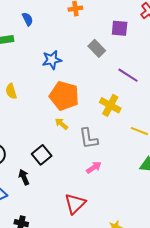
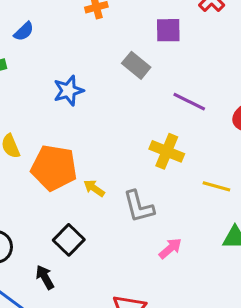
blue semicircle: (27, 19) -> (24, 31), turned 80
orange pentagon: (64, 96) -> (54, 168), moved
pink arrow: (94, 167) -> (170, 248), moved

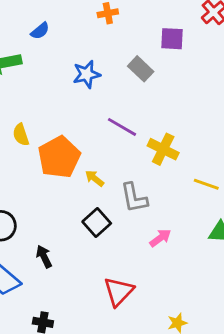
blue star: (68, 91) -> (87, 74), moved
purple line: (189, 102) -> (122, 127), moved
orange pentagon: (54, 168) -> (59, 157), turned 30
black square: (69, 240) -> (97, 223), moved

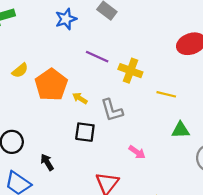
yellow semicircle: (21, 135) -> (20, 70), turned -105
black square: (97, 223) -> (85, 132), turned -35
pink arrow: (160, 238) -> (137, 152), moved, turned 77

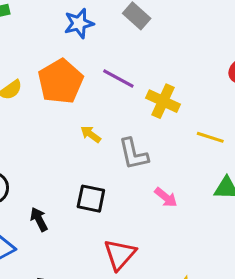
orange pentagon: (51, 85) -> (60, 81), moved
black square: (85, 132) -> (91, 199), moved
pink arrow: (137, 152) -> (166, 197), moved

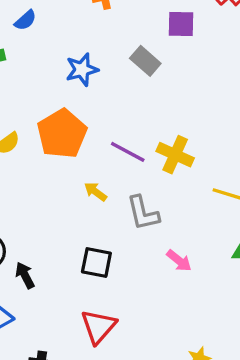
purple line: (118, 79) -> (128, 152), moved
black arrow: (39, 219) -> (25, 275), moved
red triangle: (120, 255) -> (98, 327), moved

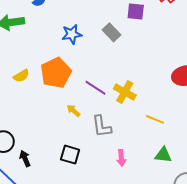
pink arrow: (179, 261) -> (121, 158), turned 42

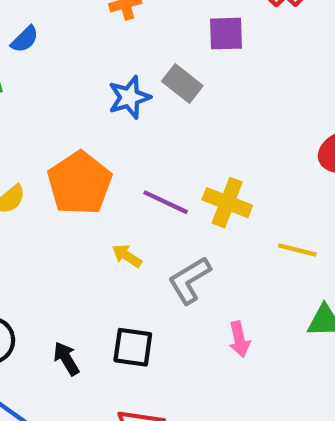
blue star: (72, 34) -> (129, 97), moved
gray L-shape: (102, 126) -> (190, 280), turned 75
black arrow: (25, 158) -> (66, 359), moved

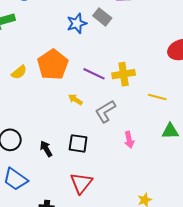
yellow cross: (227, 203) -> (124, 74), turned -30

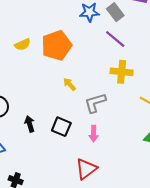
purple line: (94, 74) -> (115, 39), moved
pink arrow: (129, 140) -> (94, 134), moved
red triangle: (81, 183) -> (86, 169), moved

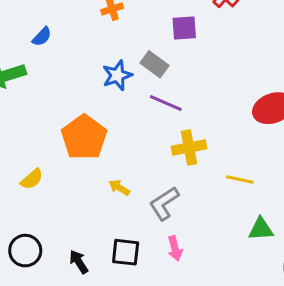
yellow semicircle: (23, 44) -> (32, 179), moved

